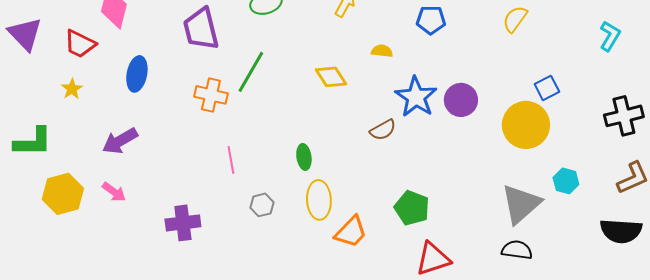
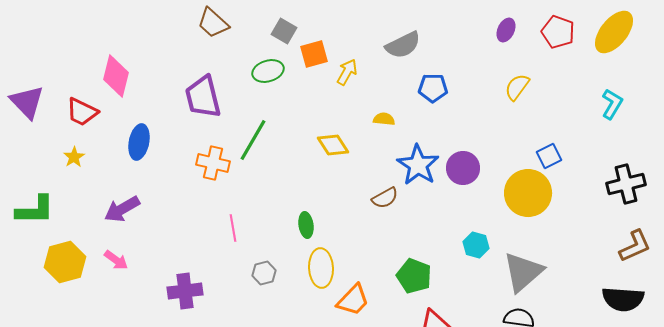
cyan hexagon: (566, 181) -> (476, 245), moved

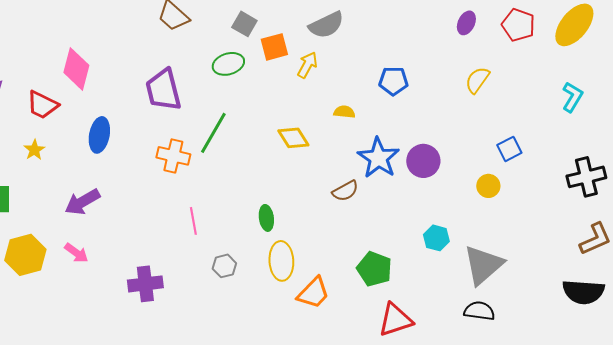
gray semicircle: (403, 45) -> (326, 25), moved
yellow circle: (528, 193) -> (488, 186), size x0.5

